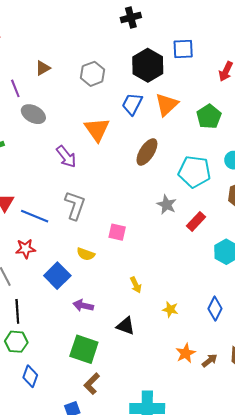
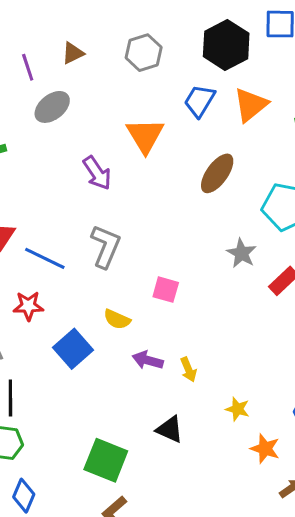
brown triangle: (43, 68) -> (73, 53), moved
gray ellipse: (33, 114) -> (52, 107), turned -70
purple arrow: (83, 306) -> (148, 360), moved
orange star: (186, 353) -> (265, 449), moved, turned -30

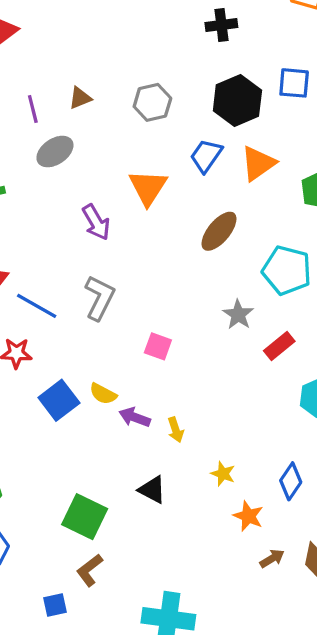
yellow semicircle: (117, 319) -> (103, 394), moved

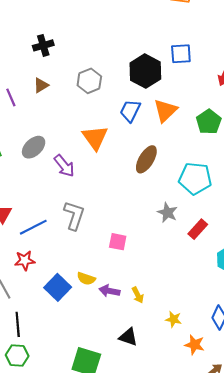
black cross: (221, 25) -> (43, 45), moved
gray ellipse: (55, 152) -> (34, 147), moved
blue line: (37, 306) -> (33, 227), turned -48

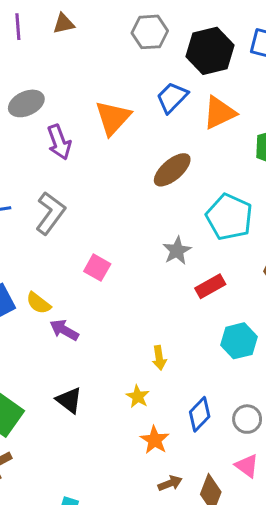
gray hexagon: (89, 81) -> (150, 32), moved
yellow arrow: (138, 295) -> (159, 358), moved

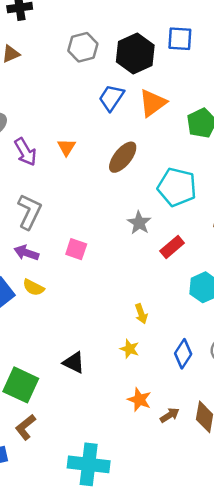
orange triangle: (113, 118) -> (66, 147), moved, size x0.6
purple arrow: (64, 330) -> (26, 253), moved
orange star: (155, 440) -> (139, 400), moved

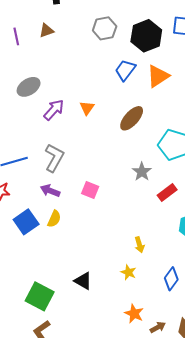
purple arrow: (25, 152) -> (54, 110), turned -110
yellow semicircle: (33, 287) -> (54, 219), turned -96

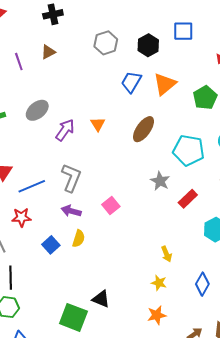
black hexagon: (146, 36) -> (148, 45), size x0.7
pink square: (90, 190) -> (111, 205), turned 36
blue square: (26, 222) -> (51, 245), size x0.7
black triangle: (83, 281) -> (101, 299), moved
orange star: (134, 314) -> (157, 315), moved, turned -30

